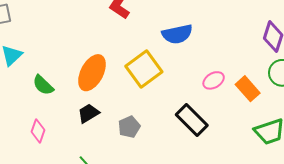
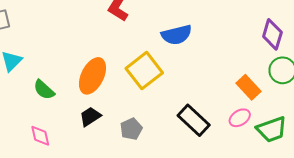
pink ellipse: (214, 80) -> (240, 118), moved
pink diamond: (38, 131) -> (40, 136), turned -30

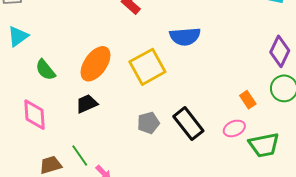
orange rectangle: (249, 87) -> (248, 100), size x0.7
gray pentagon: (131, 129) -> (148, 123), moved
pink diamond: (40, 136) -> (35, 115), size x1.4

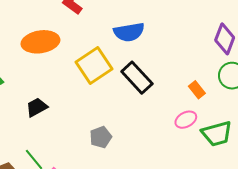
orange ellipse: (96, 64) -> (40, 42), moved, turned 51
gray pentagon: (148, 123) -> (101, 137), moved
black rectangle: (188, 124) -> (137, 78), moved

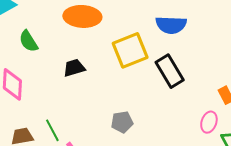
black trapezoid: (37, 107) -> (74, 68), moved
pink ellipse: (186, 120) -> (209, 122), turned -55

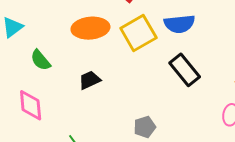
yellow square: (130, 50) -> (138, 33), moved

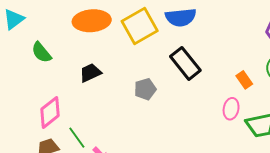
pink diamond: (31, 105) -> (50, 112), moved, turned 56
gray pentagon: (145, 127) -> (145, 89), moved

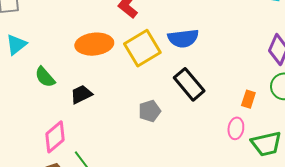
black trapezoid: (90, 73) -> (81, 94), moved
orange rectangle: (244, 80) -> (248, 99), turned 54

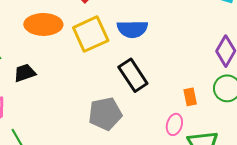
orange rectangle: (248, 99) -> (190, 97), turned -36
gray pentagon: (150, 111) -> (105, 114), moved, size x1.5

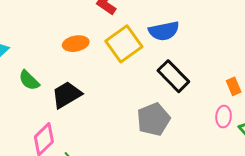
orange ellipse: (43, 24) -> (76, 44), size x0.7
black trapezoid: (25, 73) -> (67, 95), size x1.4

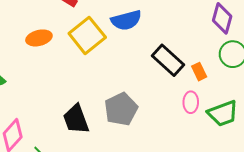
black rectangle: (173, 76) -> (168, 60), moved
black trapezoid: (67, 95) -> (76, 119), moved, turned -76

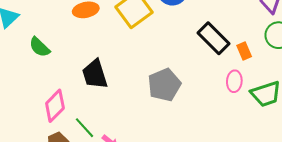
black trapezoid: (76, 119) -> (95, 74), moved

